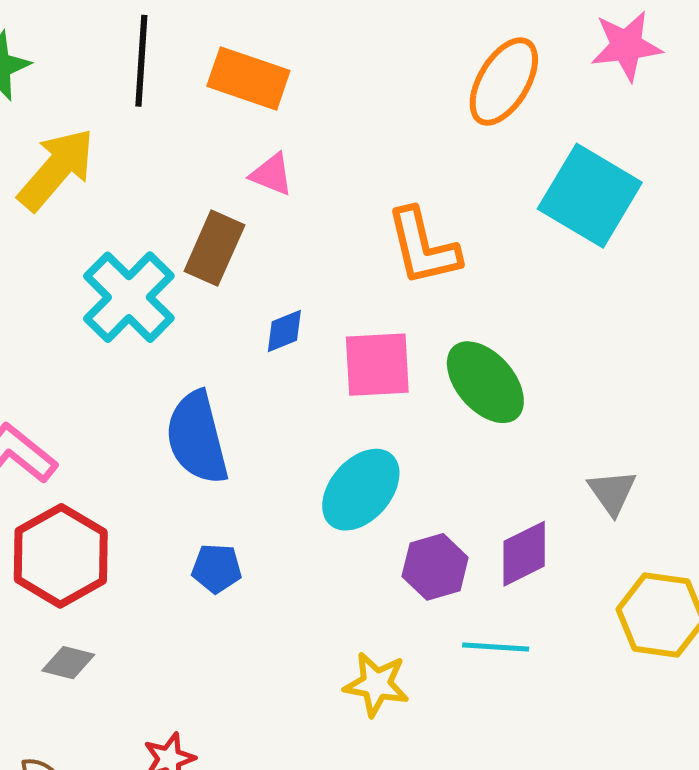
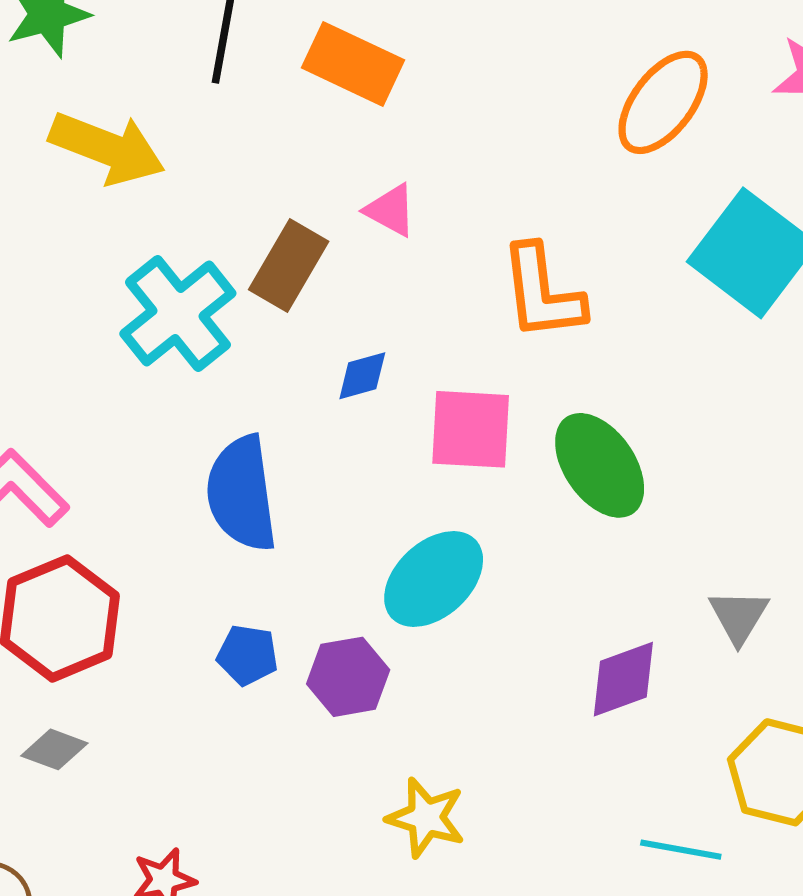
yellow arrow: (56, 169) -> (107, 148), turned 64
pink triangle: (272, 174) -> (391, 210), moved
purple hexagon: (435, 567) -> (348, 677), moved
cyan line: (496, 647) -> (681, 850), moved

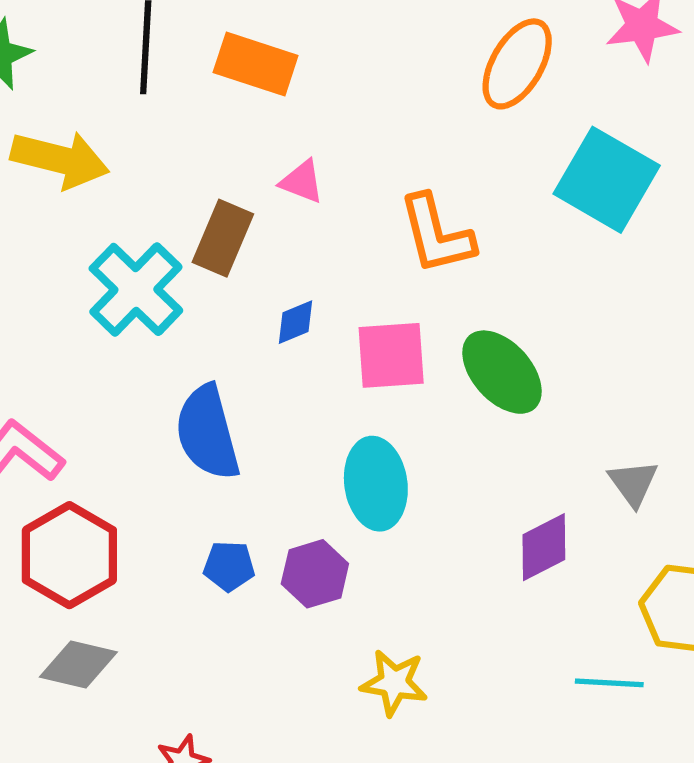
cyan ellipse: (434, 579) -> (376, 484), turned -48
gray diamond: (54, 749) -> (78, 664), size x1.4

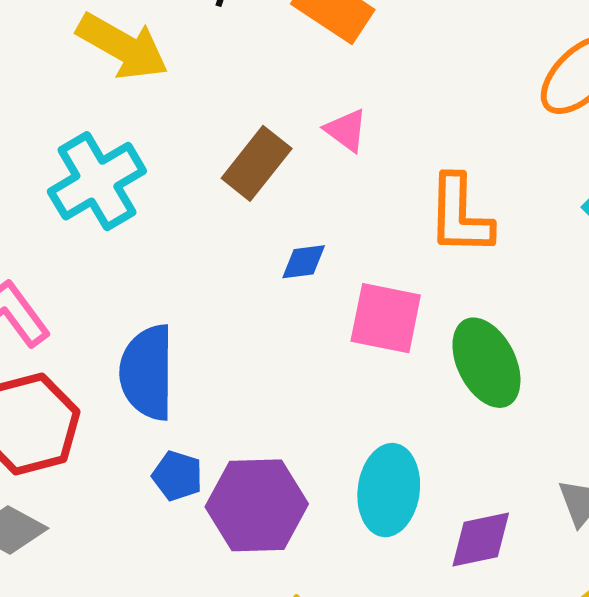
cyan cross: (136, 289) -> (97, 181), moved
blue semicircle: (207, 433) -> (147, 372), moved
cyan ellipse: (376, 484) -> (389, 490), moved
purple hexagon: (315, 574) -> (257, 505), size x1.5

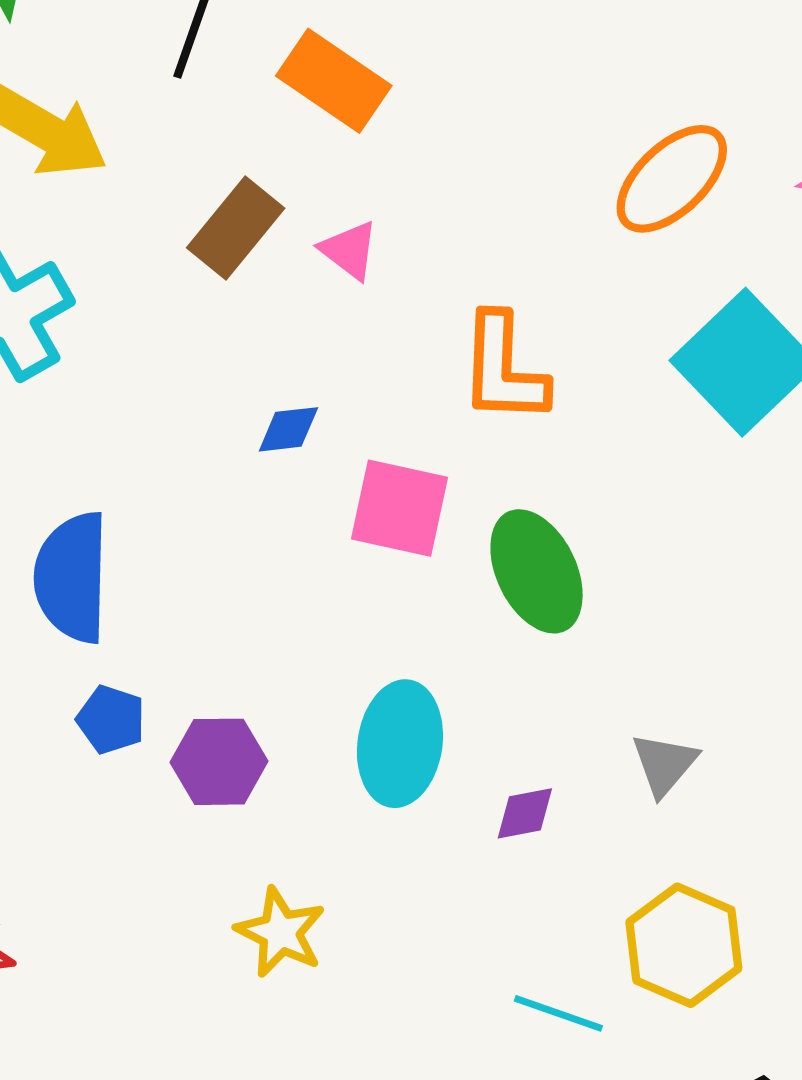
brown rectangle: (257, 163) -> (236, 228), moved
purple hexagon: (257, 505) -> (219, 762), size x0.7
purple diamond: (481, 540) -> (525, 813), size x0.7

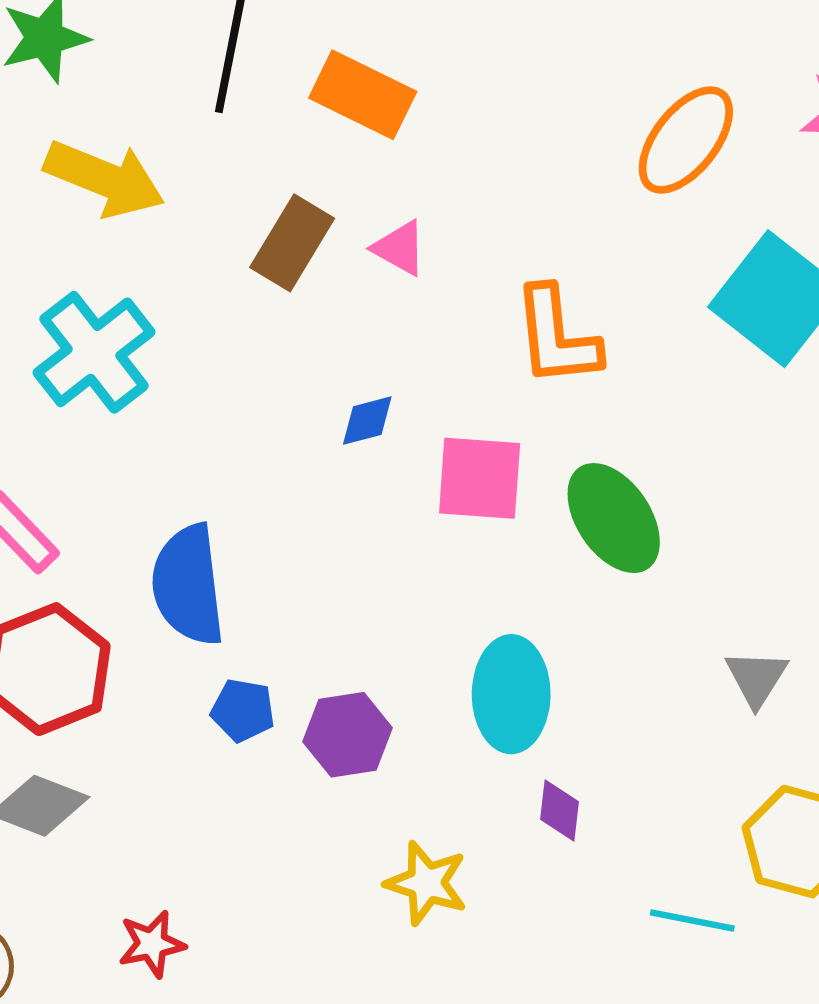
purple diamond: (525, 813) -> (559, 810), moved, turned -64

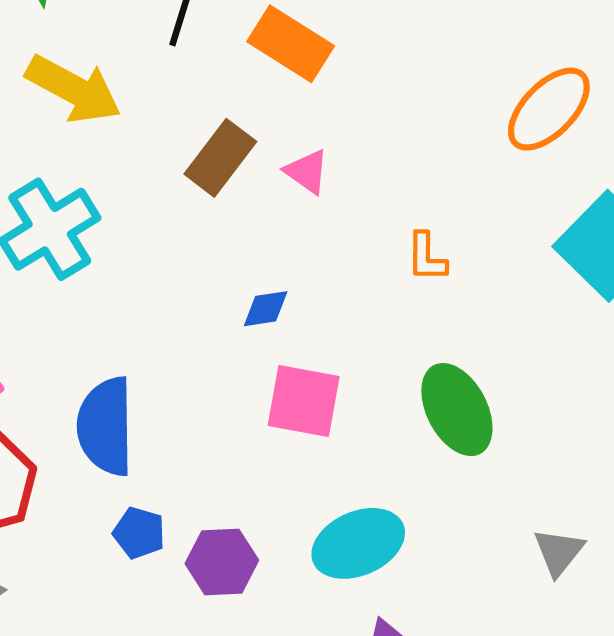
orange L-shape: (556, 337) -> (427, 257), size x0.6
pink square: (480, 478) -> (304, 401), moved
cyan ellipse: (511, 694) -> (358, 543), turned 60

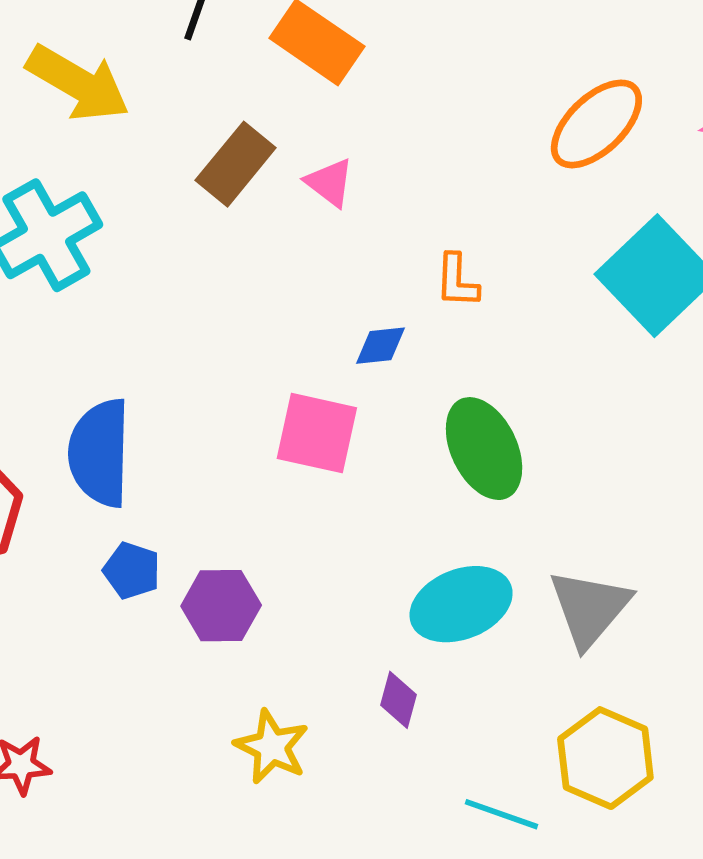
blue diamond: (266, 309) -> (380, 346), moved
cyan ellipse: (358, 543) -> (461, 604), moved
gray triangle: (559, 552) -> (590, 608), size x1.5

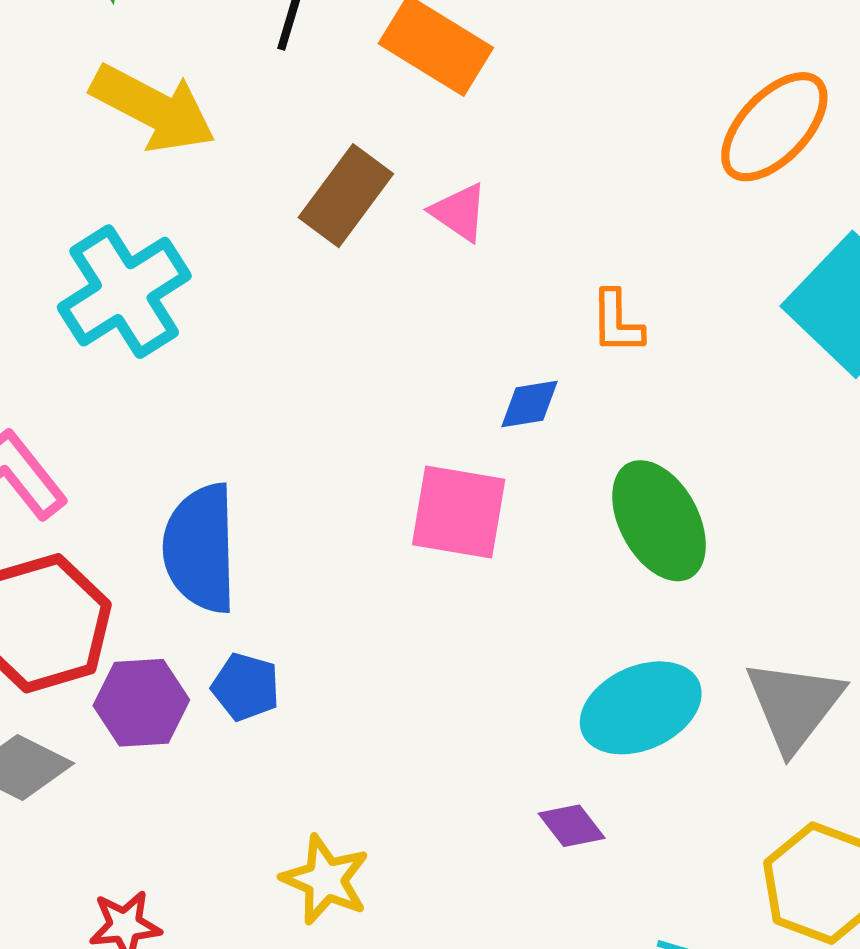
purple hexagon: (221, 606) -> (141, 703), moved
purple diamond: (398, 700) -> (572, 826), turned -50
yellow star: (272, 747) -> (325, 880), moved

